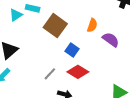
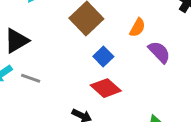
gray line: (50, 74) -> (31, 78), moved, turned 56

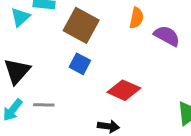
blue square: (103, 57) -> (80, 64), moved

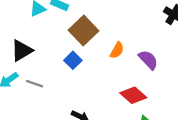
orange semicircle: (136, 18) -> (117, 50), moved
red diamond: (124, 90) -> (133, 95), moved

